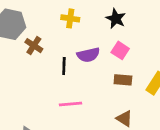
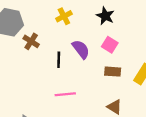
yellow cross: (70, 18) -> (64, 16), turned -35
purple semicircle: (88, 55) -> (81, 49), turned -114

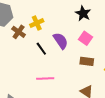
yellow cross: (64, 16) -> (37, 23), moved
black line: (59, 60) -> (41, 49), turned -40

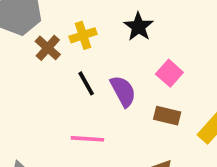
black star: (83, 13) -> (139, 27), moved
purple semicircle: (61, 41) -> (123, 91), moved

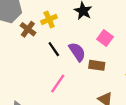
brown rectangle: (167, 116) -> (97, 65), moved
pink line: (87, 139) -> (58, 83), turned -54

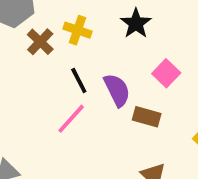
yellow cross: (49, 19) -> (78, 30), turned 35
pink line: (58, 83) -> (71, 119), moved

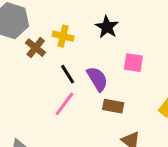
pink square: (166, 73) -> (133, 63), turned -30
brown rectangle: (147, 117) -> (113, 106), moved

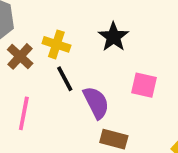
black line: (68, 74) -> (65, 79), moved
pink line: (64, 104) -> (24, 113), moved, turned -30

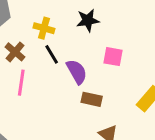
black star: (113, 37) -> (88, 20), turned 30
brown cross: (20, 56) -> (15, 52), moved

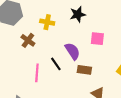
black line: (52, 54) -> (56, 64), moved
pink line: (21, 83) -> (37, 73), moved

